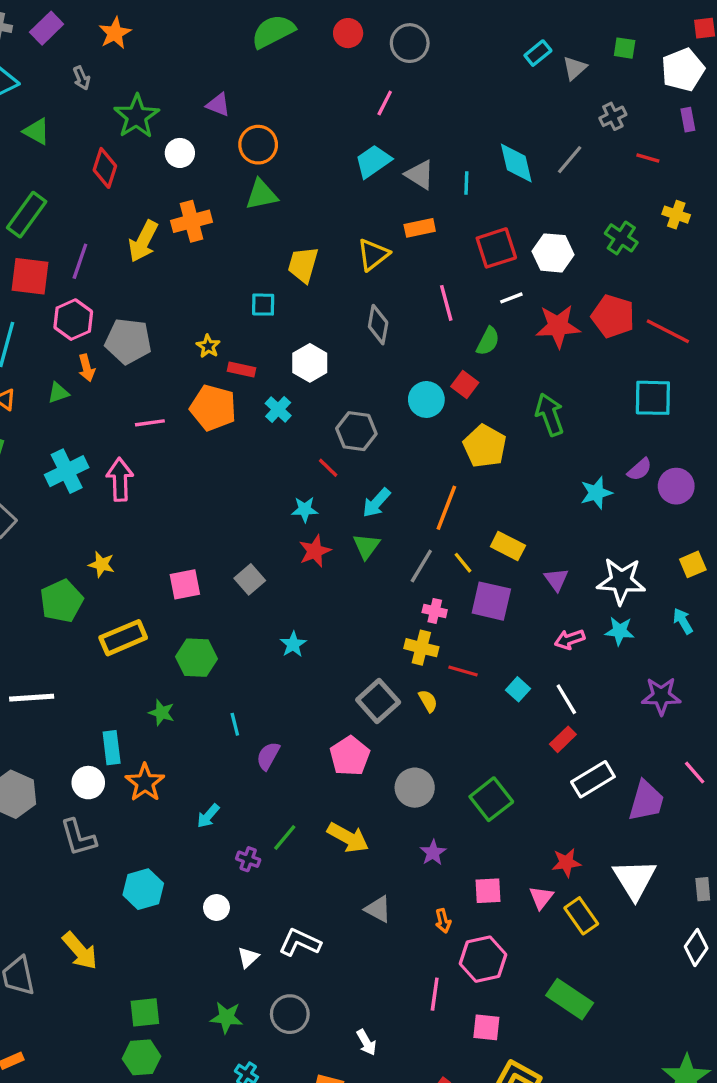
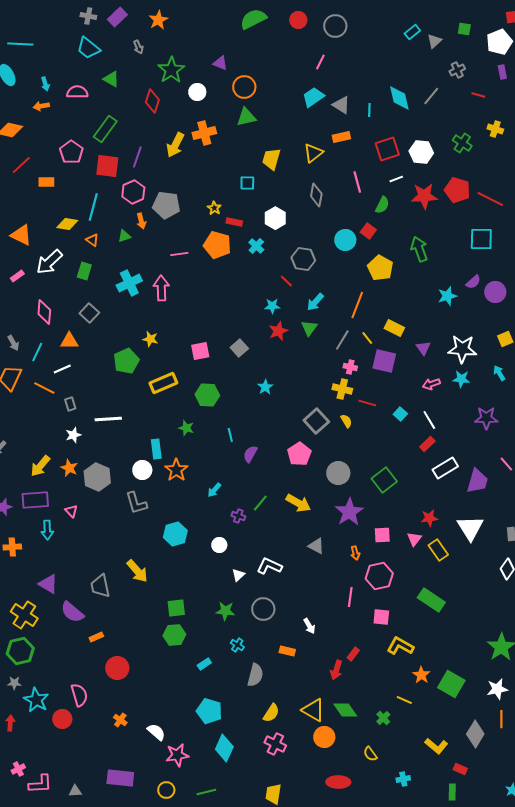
purple star: (433, 853) -> (349, 512), size x1.8

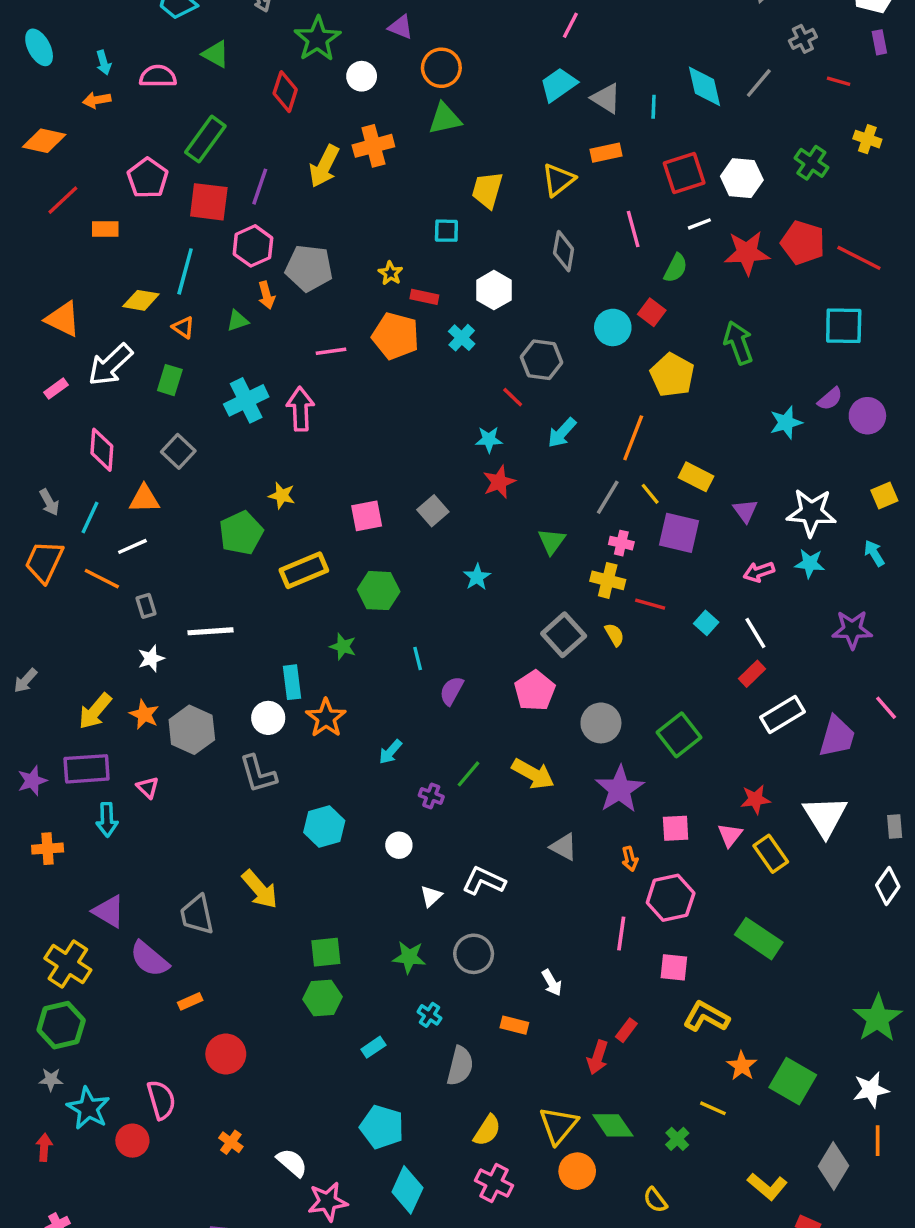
green triangle: (309, 328) -> (552, 541), moved
yellow triangle: (313, 710) -> (558, 1125), turned 40

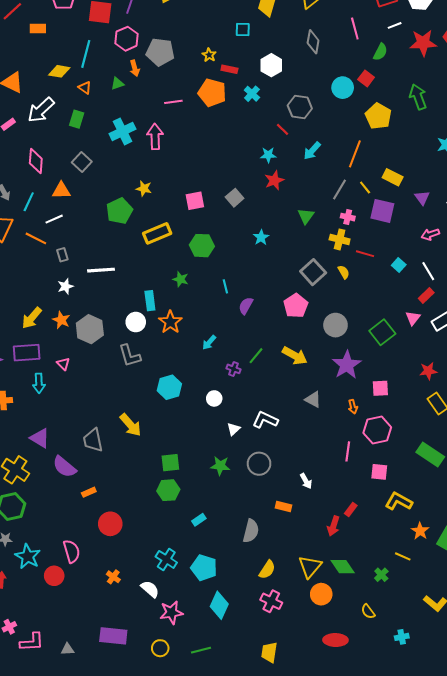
pink triangle: (730, 835) -> (413, 318), moved
cyan cross: (429, 1015) -> (166, 559), moved, size x1.5

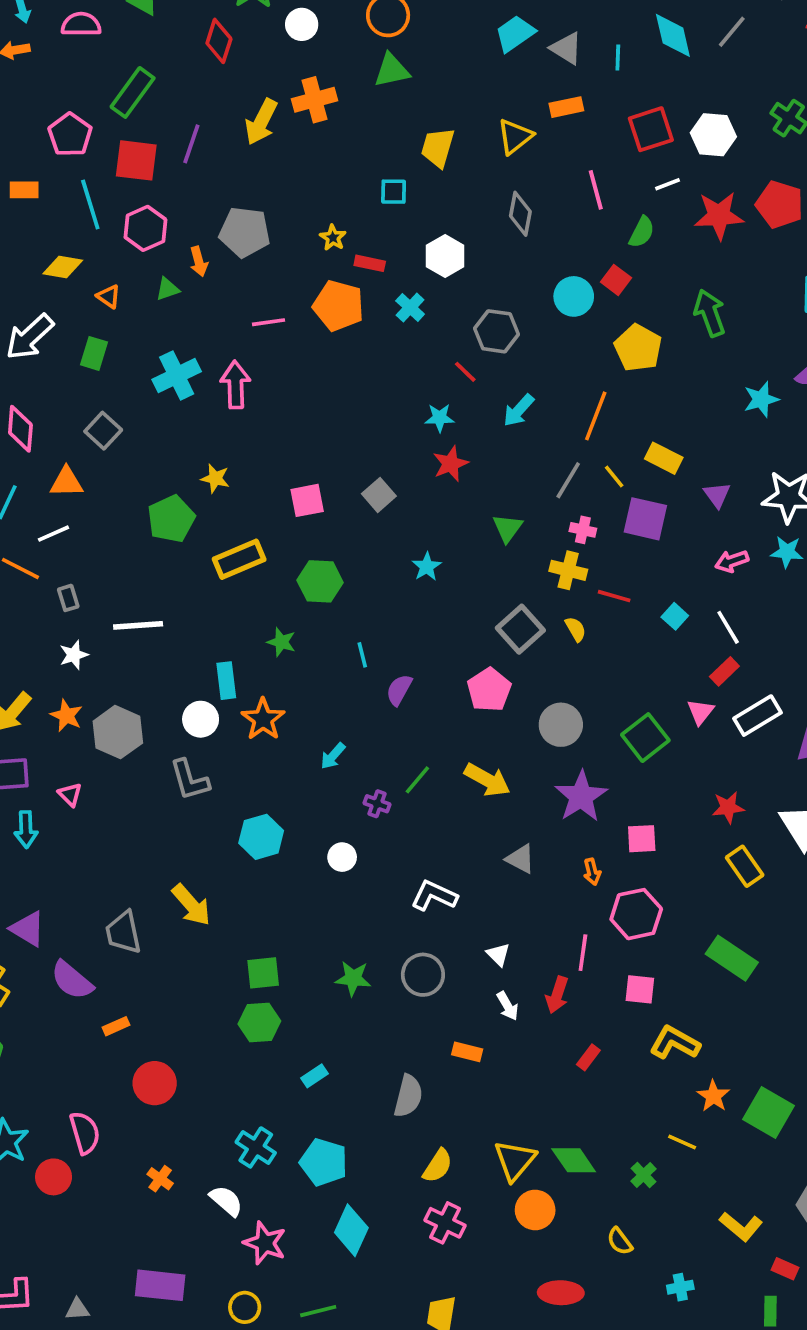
pink hexagon: (127, 39) -> (145, 228), moved
cyan line: (86, 54) -> (90, 205), moved, turned -32
white triangle: (234, 429) -> (498, 954), moved, turned -32
red arrow: (333, 526) -> (557, 995), moved
pink star: (171, 612) -> (265, 1243), turned 30

